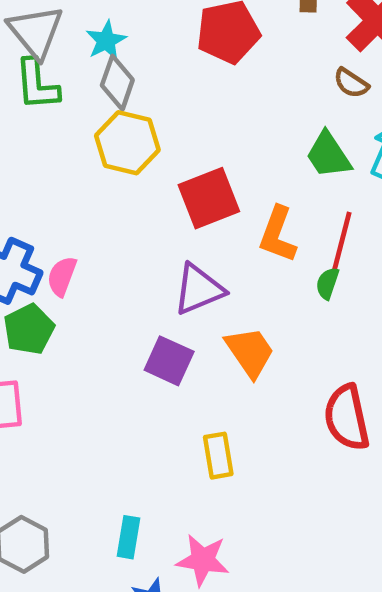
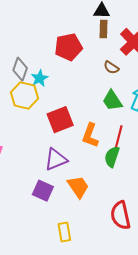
cyan star: (106, 41) -> (40, 78), moved
brown semicircle: (351, 83) -> (111, 68), moved
green semicircle: (327, 283) -> (112, 157), size x1.5

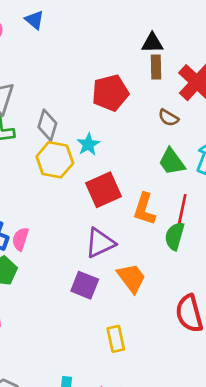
cyan star: (40, 78) -> (88, 144), moved

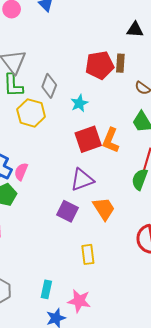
brown rectangle: (156, 67) -> (120, 63), moved
yellow hexagon: (55, 160) -> (31, 113), moved
orange L-shape: (144, 209) -> (111, 140), moved

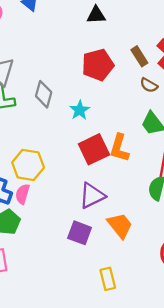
black triangle: (135, 30) -> (96, 15), moved
brown rectangle: (120, 63) -> (139, 56), moved, turned -30
yellow hexagon: (31, 113) -> (28, 165), moved

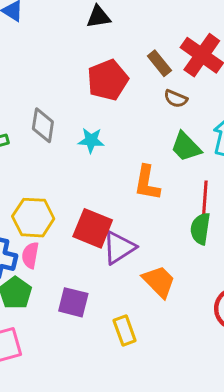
cyan star: (80, 110) -> (91, 140), turned -30
red square: (94, 149) -> (93, 228), moved, turned -36
purple square: (80, 233) -> (73, 302), moved
yellow rectangle: (108, 279) -> (125, 331), moved

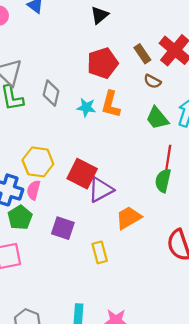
black triangle: (99, 17) -> (100, 15), turned -36
orange L-shape: (147, 183) -> (111, 104), moved
orange trapezoid: (159, 282) -> (129, 218), turned -80

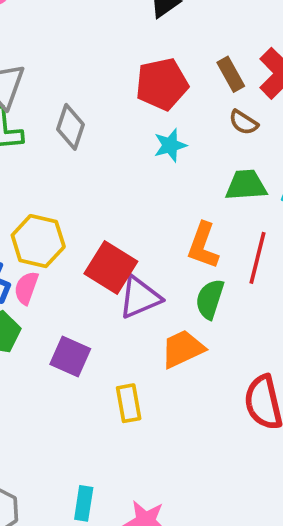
orange L-shape: (111, 104) -> (203, 246), moved
cyan star: (86, 107) -> (170, 145), moved, turned -30
green trapezoid: (157, 118) -> (246, 185), turned 120
green semicircle: (163, 181) -> (210, 299), moved

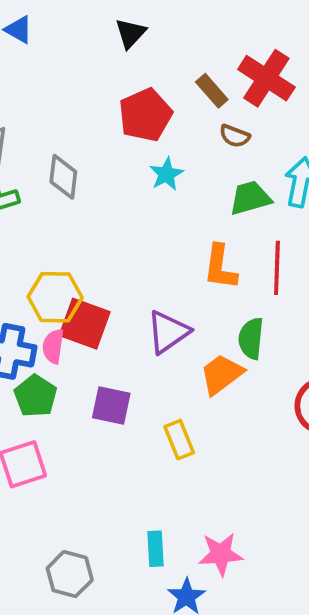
red square: (111, 267) -> (85, 324), moved
green semicircle: (210, 299) -> (251, 338), moved

